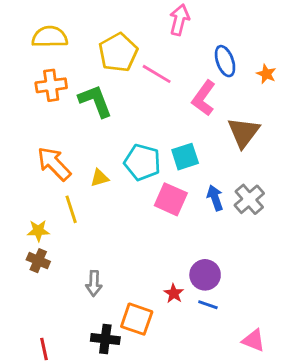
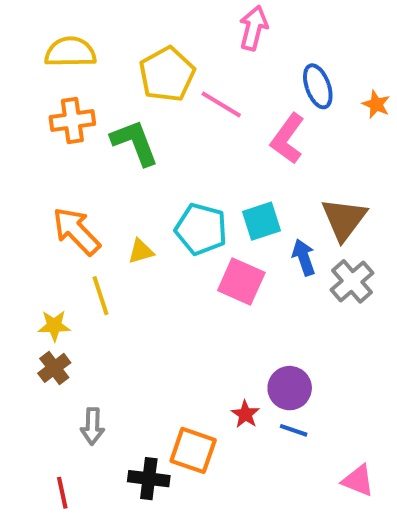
brown triangle: (244, 132) -> (344, 219), moved
blue arrow: (215, 198) -> (304, 257), moved
brown cross: (38, 261) -> (54, 368), turned 30
gray arrow: (94, 283) -> (92, 426), moved

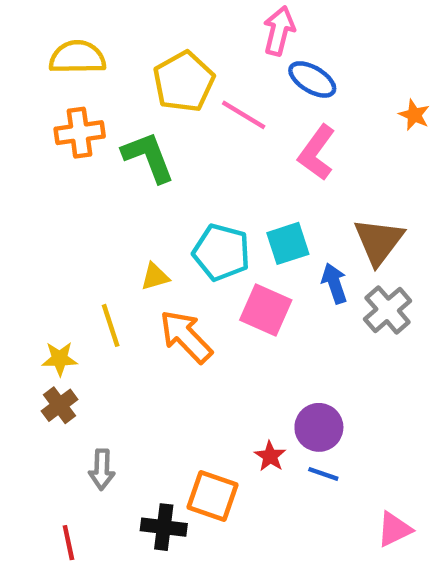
blue ellipse: (318, 86) -> (312, 79), moved, turned -39
orange arrow: (76, 231) -> (186, 337), moved
pink triangle: (358, 481) -> (394, 529), turned -48

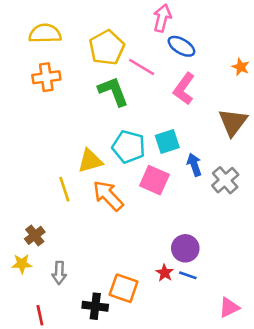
green L-shape: (148, 157) -> (113, 91), moved
brown triangle: (379, 241) -> (233, 122), moved
yellow triangle: (155, 277) -> (90, 161), size x1.5
yellow star: (60, 359) -> (22, 264), moved
red star: (270, 456) -> (165, 273), moved

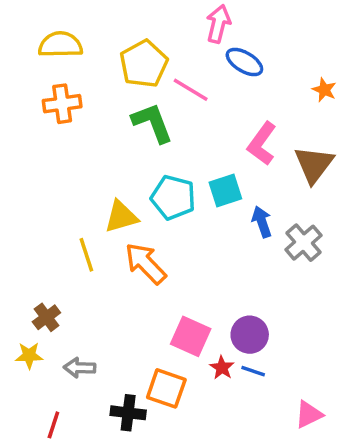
pink L-shape: (184, 89) -> (262, 144), moved
pink square: (154, 180) -> (191, 336), moved
gray arrow: (59, 273) -> (79, 368), turned 90
red line: (40, 315) -> (53, 425), turned 30

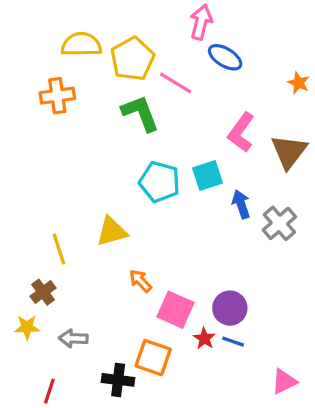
yellow semicircle: (60, 45) -> (81, 44), moved
yellow triangle: (121, 217) -> (112, 231), moved
yellow line: (86, 255) -> (59, 249), moved
orange arrow: (145, 263) -> (140, 281), moved, size x0.6

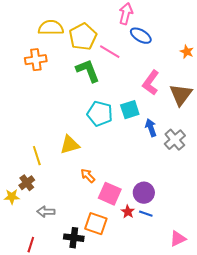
yellow star: (27, 327) -> (12, 197), moved

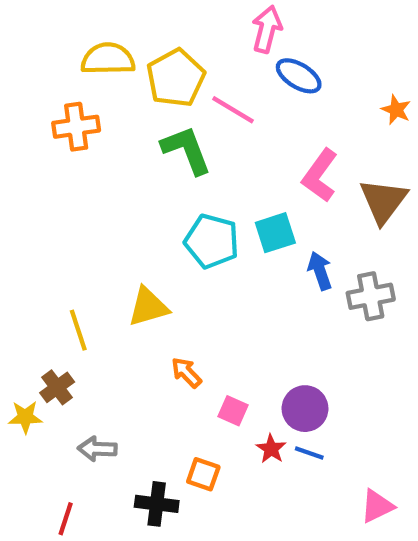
gray cross: (175, 140) -> (371, 296), turned 30
pink square: (110, 194) -> (233, 411), size x0.6
orange square: (96, 224) -> (203, 474), size x0.7

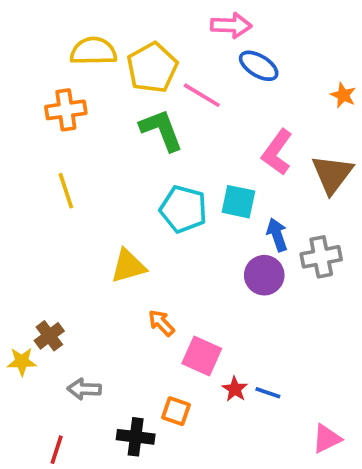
pink arrow: (267, 29) -> (231, 25), turned 78
cyan square: (275, 233) -> (238, 202), turned 30
yellow line: (78, 330) -> (66, 191), moved
purple circle: (305, 409) -> (264, 275), moved
pink square: (233, 411) -> (202, 356), size x1.5

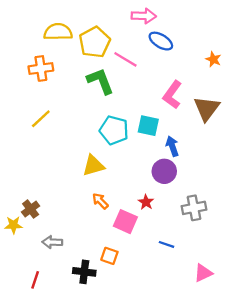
yellow line: (66, 191) -> (41, 119), turned 65
gray cross: (321, 257) -> (194, 208), moved
yellow triangle: (128, 266) -> (93, 166), moved
red star: (235, 389) -> (146, 202), moved

